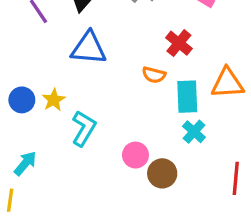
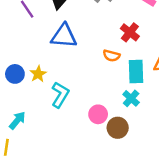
cyan cross: (194, 132) -> (131, 98), moved

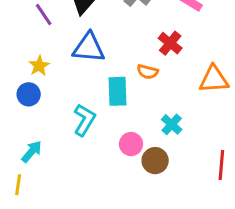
cyan rectangle: (136, 72) -> (117, 91), moved
yellow star: (38, 74) -> (39, 66), moved

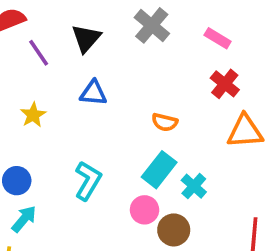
red cross: (170, 43) -> (225, 84), moved
blue triangle: (89, 48) -> (93, 93), size x0.7
cyan rectangle: (117, 91) -> (159, 170), moved, turned 40
blue circle: (29, 94) -> (17, 181), moved

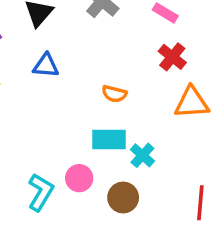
cyan rectangle: (159, 170) -> (109, 139), turned 52
cyan L-shape: (88, 181) -> (41, 192), moved
pink circle: (145, 210) -> (79, 178), moved

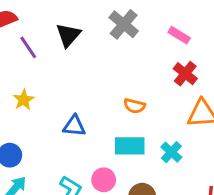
blue triangle: (46, 66) -> (74, 126), moved
cyan cross: (142, 155) -> (171, 152), moved

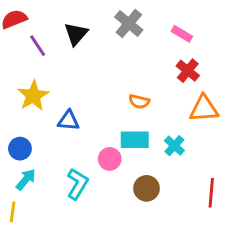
yellow star: (24, 100) -> (33, 96), size x1.5
blue triangle: (74, 126) -> (69, 121), moved
pink circle: (104, 180) -> (110, 159), moved

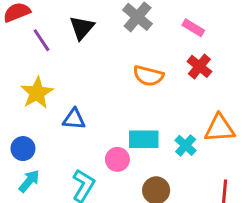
orange semicircle: (139, 102) -> (148, 76), moved, size x1.4
orange triangle: (204, 109) -> (220, 128), moved

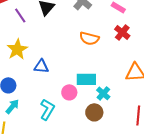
cyan cross: (186, 145) -> (103, 93), moved

